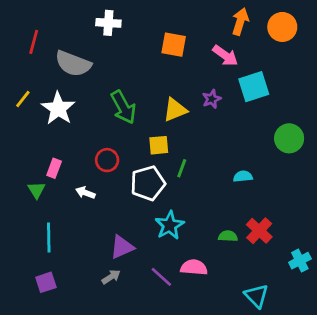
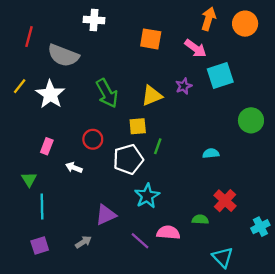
green triangle: (36, 190) -> (29, 179), moved
green semicircle: (228, 236) -> (200, 220), moved
gray arrow: (111, 277) -> (83, 242), moved

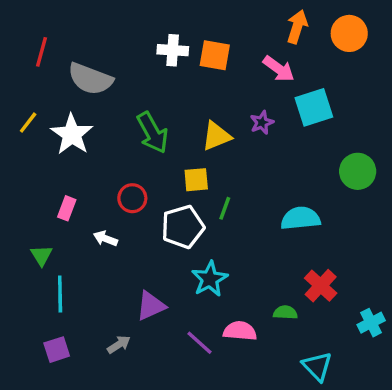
white cross: (94, 20) -> (173, 50), moved
cyan semicircle: (211, 153) -> (300, 218), size x1.6

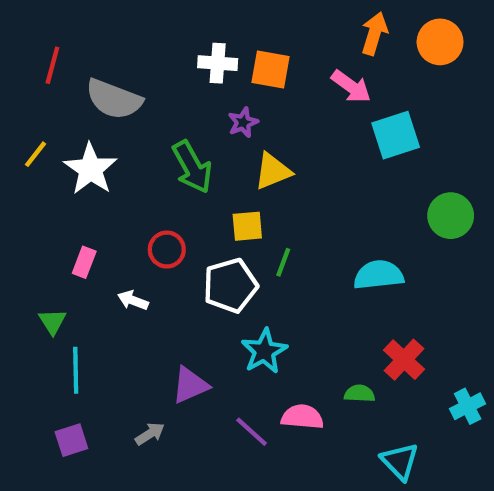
purple star: (262, 123) -> (243, 122), moved

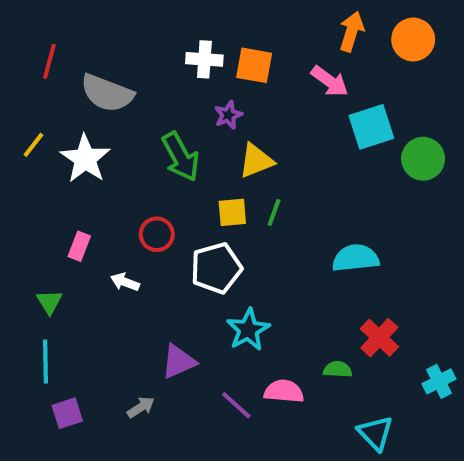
green circle: (451, 216) -> (423, 159), moved
green line: (283, 262) -> (274, 212), moved
cyan line: (76, 370) -> (45, 361), moved

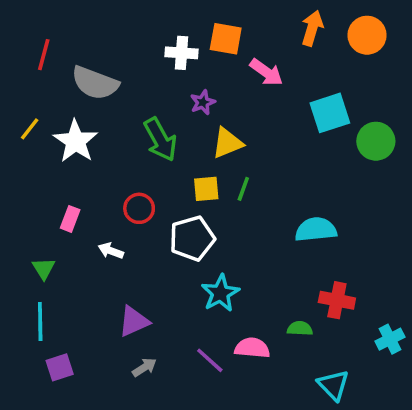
orange square: (254, 65) -> (226, 39), moved
pink arrow: (330, 81) -> (266, 72), moved
red cross: (379, 338) -> (337, 300), turned -32
purple triangle: (179, 361) -> (134, 321), moved
gray arrow: (141, 407) -> (144, 367), moved

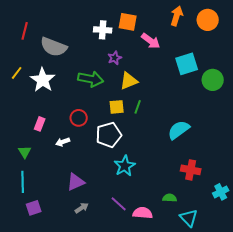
green arrow: (160, 139) -> (91, 79), turned -50
cyan semicircle: (316, 230) -> (179, 130), turned -30
white arrow: (111, 251) -> (63, 142), turned -40
green semicircle: (300, 328) -> (170, 198), moved
pink semicircle: (252, 348) -> (143, 213), moved

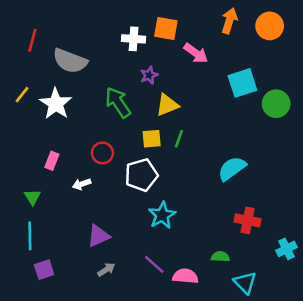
green arrow: (91, 79) -> (118, 102), turned -135

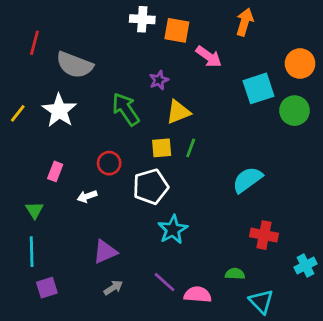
orange circle: (270, 26) -> (300, 64), moved
white cross: (134, 39) -> (142, 19), moved
yellow line: (22, 95) -> (18, 113), moved

